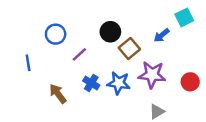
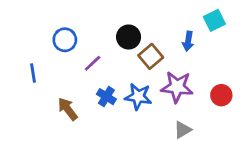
blue arrow: (162, 35) -> (188, 41), turned -42

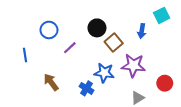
red circle: (221, 95) -> (165, 83), moved
blue cross: (106, 97) -> (87, 88), moved

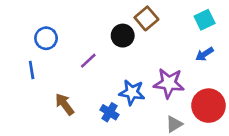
blue circle: (49, 30) -> (46, 38), moved
blue arrow: (142, 31) -> (205, 54), moved, turned 48
brown square: (114, 43) -> (146, 18), moved
red circle: (165, 83) -> (208, 106), size x1.6

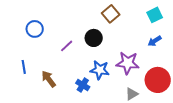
black circle: (123, 36) -> (94, 38), moved
blue line: (32, 70) -> (24, 67), moved

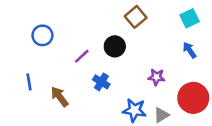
blue arrow: (155, 41) -> (190, 50), turned 88
purple star: (128, 63) -> (156, 77), size x0.6
blue star: (100, 70) -> (134, 110), moved
blue cross: (83, 85) -> (101, 82), moved

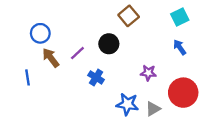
brown arrow: (60, 97) -> (51, 58), moved

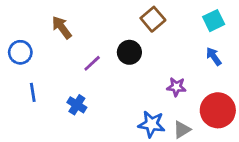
blue circle: (40, 33) -> (20, 52), moved
brown arrow: (51, 58) -> (62, 27), moved
blue cross: (96, 77) -> (77, 105), moved

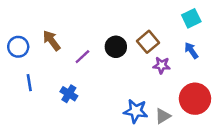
brown square: (153, 19) -> (148, 42), moved
brown arrow: (62, 27) -> (52, 41), moved
purple star: (176, 87) -> (162, 65), moved

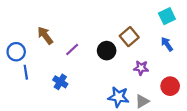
blue circle: (18, 47) -> (16, 52), moved
black circle: (116, 47) -> (107, 51), moved
purple star: (162, 65) -> (141, 68), moved
red circle: (195, 99) -> (170, 86), size x0.7

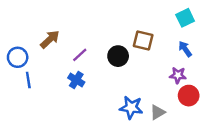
brown arrow: (45, 36) -> (50, 39), turned 84
brown square: (129, 37) -> (143, 41), turned -36
purple star: (141, 68) -> (178, 75), moved
blue cross: (60, 82) -> (76, 80), moved

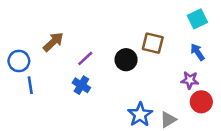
blue star: (131, 107) -> (140, 115), turned 30

